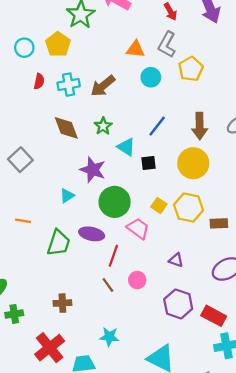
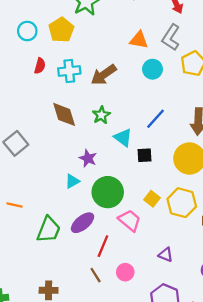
purple star: (93, 170) -> (88, 158), size x0.7
cyan triangle: (67, 196) -> (72, 181), moved
purple ellipse: (92, 234) -> (83, 223), turned -55

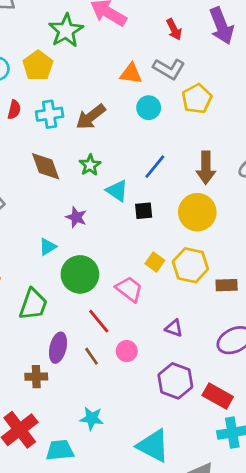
gray L-shape: (171, 37) -> (169, 69), turned -90
cyan triangle: (72, 181) -> (48, 247), moved
green circle: (108, 192) -> (80, 274), moved
purple ellipse: (83, 223) -> (58, 348), moved, turned -35
red line: (103, 246) -> (99, 321), turned -60

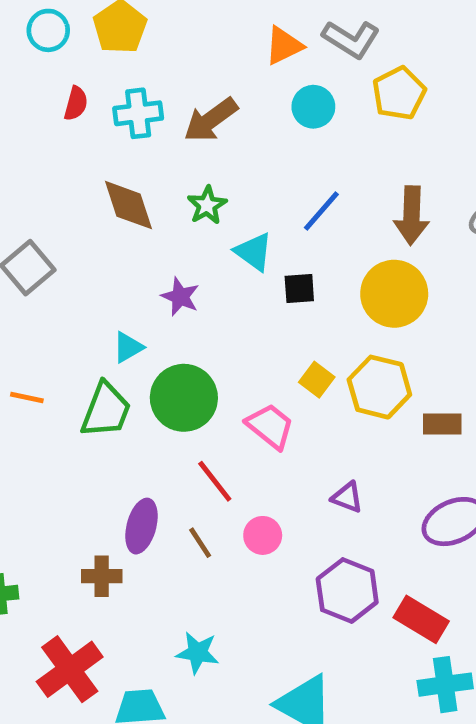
orange triangle: (131, 74) -> (284, 46), turned -35
green trapezoid: (33, 304) -> (106, 410), moved

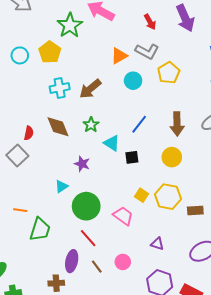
red semicircle: (76, 103) -> (29, 133), moved
yellow circle: (394, 294) -> (172, 157), size x0.7
green trapezoid: (106, 410) -> (40, 229), moved
red line: (215, 481) -> (88, 238), moved

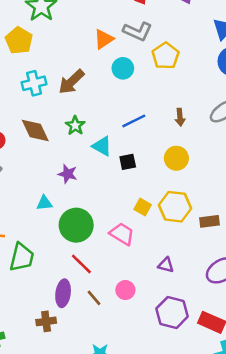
blue line: (139, 124) -> (134, 121), turned 30
brown arrow: (177, 124) -> (180, 117), size x0.6
cyan triangle: (61, 186) -> (44, 203), turned 32

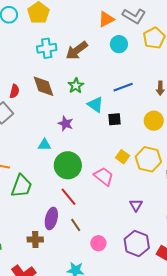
purple triangle: (166, 265) -> (136, 205), turned 40
pink circle: (125, 290) -> (98, 243), moved

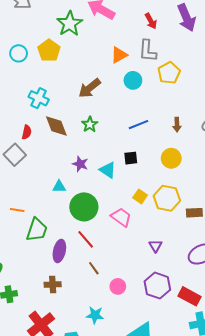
gray L-shape: (134, 16) -> (148, 51), turned 65
cyan cross: (47, 48) -> (39, 98), moved, turned 36
cyan triangle: (95, 104) -> (108, 170), moved
purple ellipse: (51, 219) -> (59, 251), moved

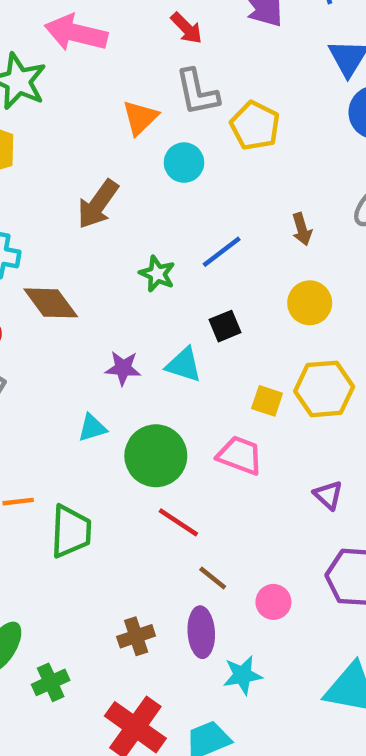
green star: (90, 124) -> (157, 274), moved
purple ellipse: (59, 251) -> (201, 632), moved

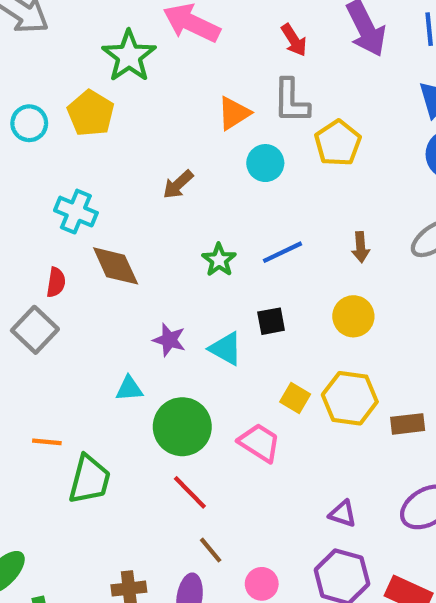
brown arrow: (98, 204) -> (178, 184), size x0.7
purple triangle: (328, 495) -> (343, 514), moved, turned -36

